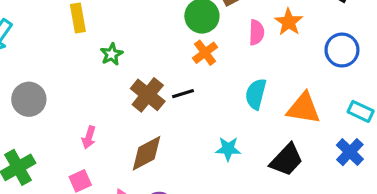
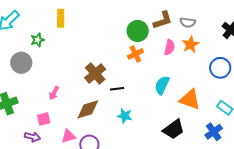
green star: (112, 54) -> (37, 40), moved
black line: (183, 94) -> (117, 89), moved
cyan star: (228, 149) -> (125, 116), moved

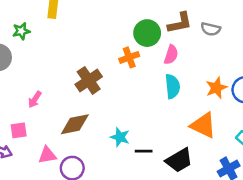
orange star: (190, 44) -> (216, 88), moved
pink semicircle: (169, 47) -> (171, 55), moved
orange cross: (135, 54) -> (129, 57), moved
cyan semicircle: (162, 85) -> (172, 86), moved, turned 144
black line: (117, 89) -> (144, 151), moved

